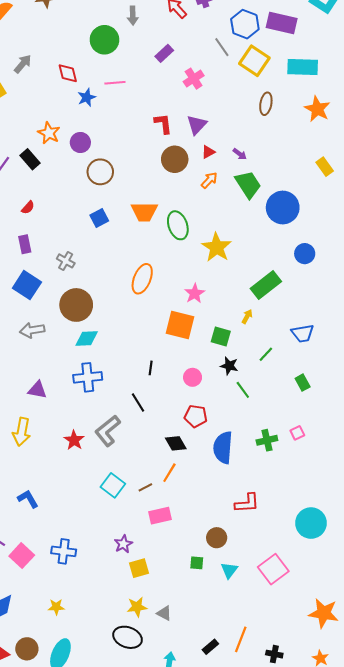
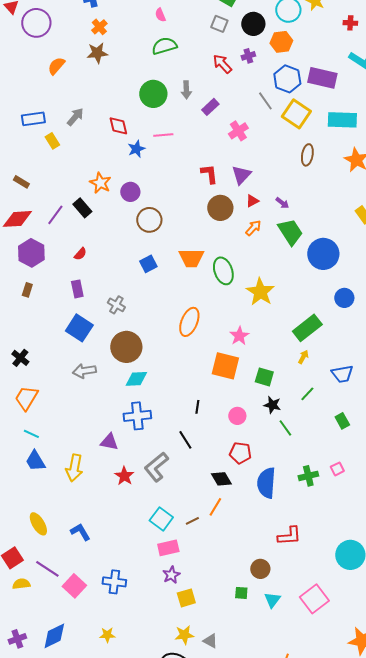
gray arrow: (133, 16) -> (186, 90), moved
yellow arrow: (247, 317) -> (303, 357), moved
purple triangle: (37, 390) -> (109, 442), moved
pink rectangle: (160, 516) -> (168, 548), moved

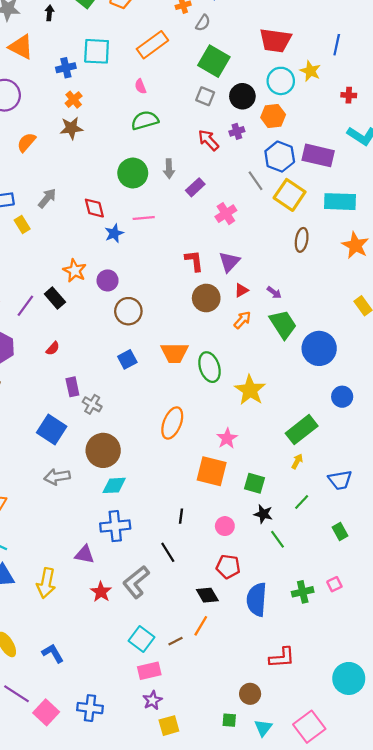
purple rectangle: (77, 289) -> (72, 387), moved

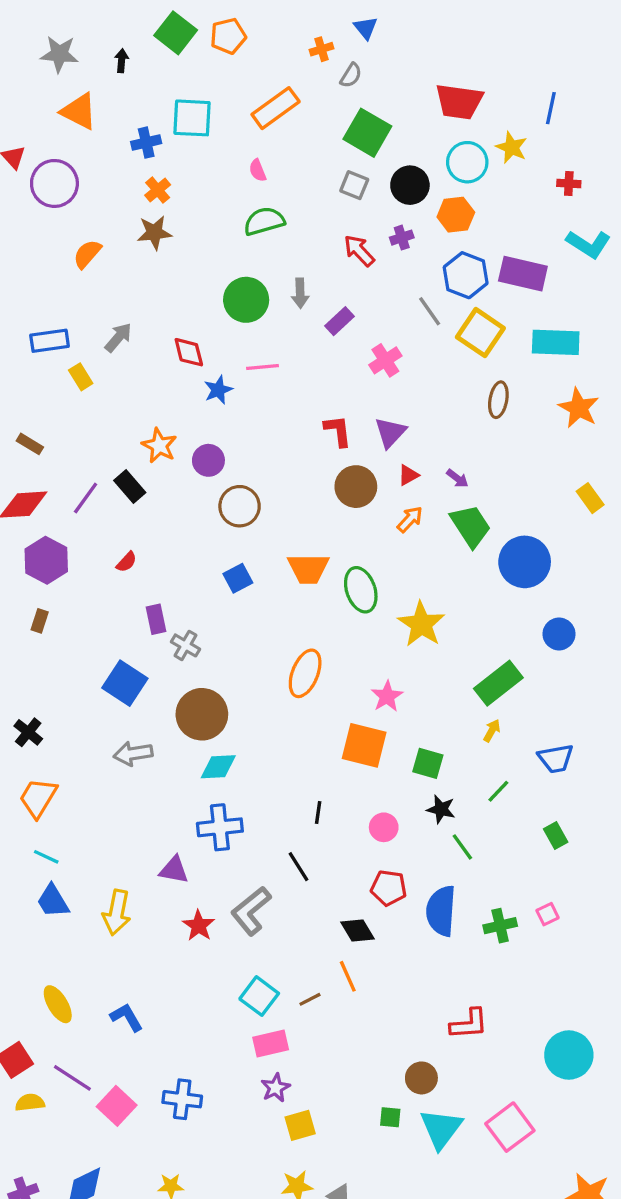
blue semicircle: (257, 600) -> (441, 911), moved
orange line: (201, 626) -> (348, 976), turned -55
cyan triangle: (263, 728) -> (441, 1129), size x1.6

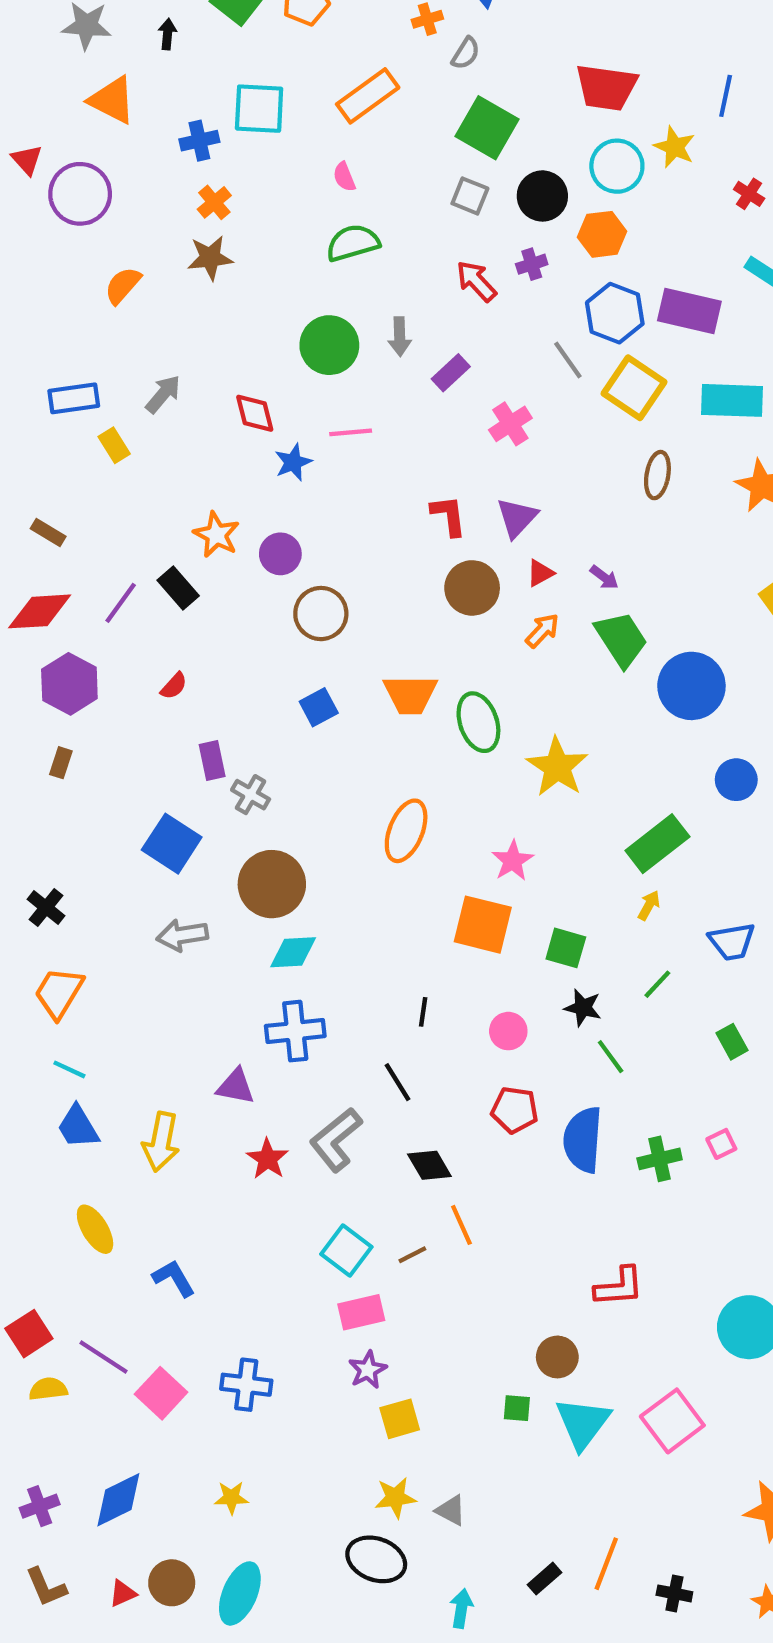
red cross: (569, 183) -> (749, 194), turned 30
black diamond: (357, 930) -> (429, 1165), moved
yellow ellipse: (58, 1004) -> (95, 1229), moved

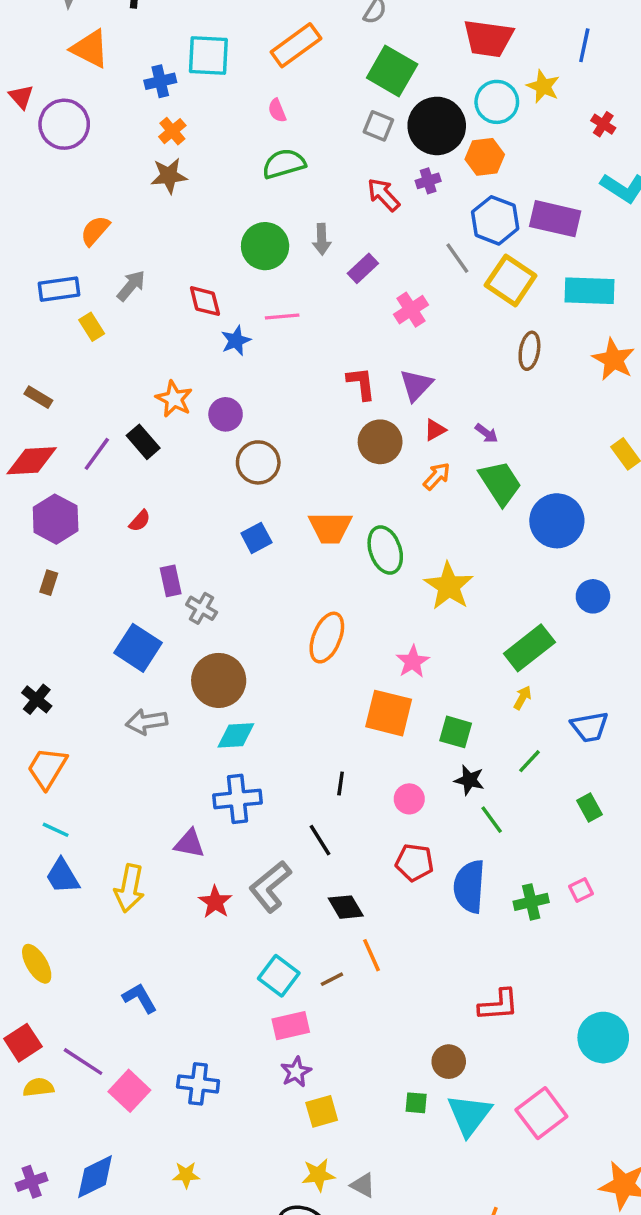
black circle: (542, 196) -> (437, 126), size x1.4
orange semicircle: (123, 285) -> (95, 231), moved
yellow ellipse: (95, 1229) -> (37, 964), moved

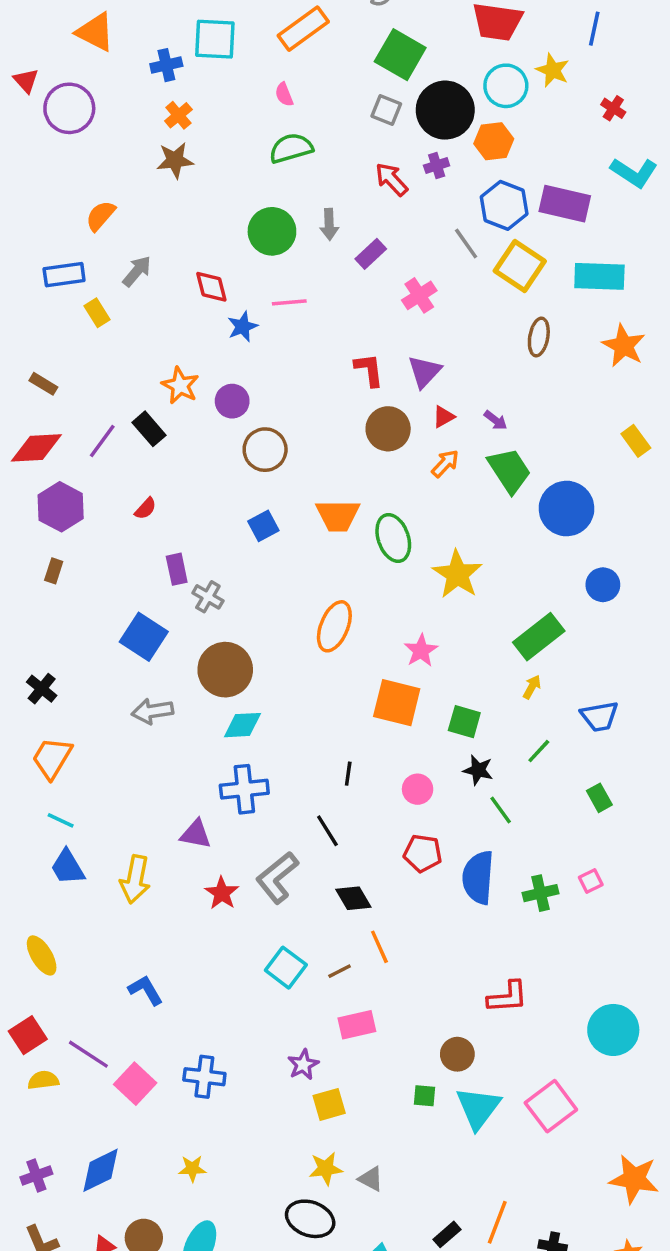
pink rectangle: (291, 1026) -> (357, 1025), moved

